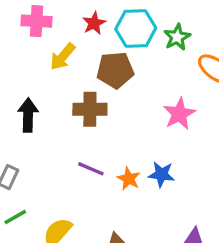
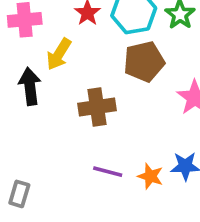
brown pentagon: (115, 70) -> (144, 62), moved
black arrow: (28, 115) -> (30, 86), moved

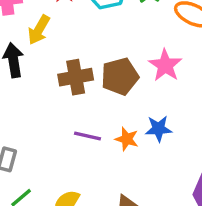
brown pentagon: (144, 62) -> (120, 76), moved

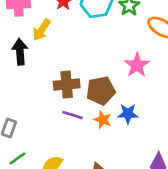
brown pentagon: (120, 76) -> (101, 91), moved
brown cross: (76, 77) -> (67, 85), moved

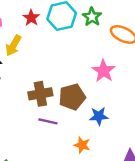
orange star: (103, 120) -> (82, 145), moved

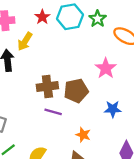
blue star: (99, 116) -> (113, 109), moved

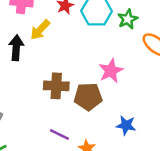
pink star: (106, 68) -> (111, 71), moved
purple line: (53, 112) -> (59, 134), moved

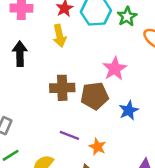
yellow arrow: (40, 30) -> (59, 36), moved, turned -50
blue star: (126, 125) -> (129, 110), moved, turned -30

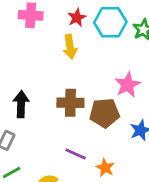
black arrow: (20, 54) -> (21, 104), moved

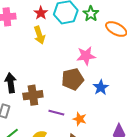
pink star: (128, 85) -> (86, 56), turned 30
brown cross: (70, 103) -> (33, 95), moved

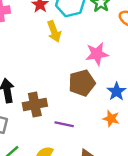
yellow arrow: (39, 35) -> (54, 31), moved
orange star: (80, 119) -> (111, 119), moved

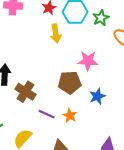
brown cross: (35, 104) -> (25, 92), turned 30
orange star: (111, 119) -> (70, 116), moved

